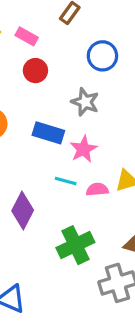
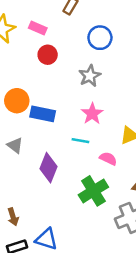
gray star: (85, 102) -> (90, 76), turned 30
blue rectangle: (48, 133) -> (43, 114), moved
pink semicircle: (97, 189) -> (108, 159), moved, turned 36

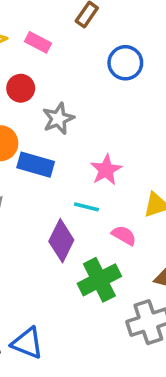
red circle: (48, 55) -> (21, 88), moved
gray star: (90, 76) -> (58, 119), moved
purple diamond: (48, 168) -> (61, 241), moved

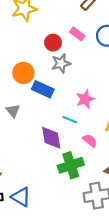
pink rectangle: (38, 42) -> (77, 34), moved
red circle: (21, 88) -> (53, 43), moved
purple diamond: (61, 241) -> (51, 138), turned -45

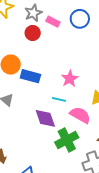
gray star: (61, 63) -> (33, 13), moved
pink semicircle: (90, 141) -> (80, 115), size x1.5

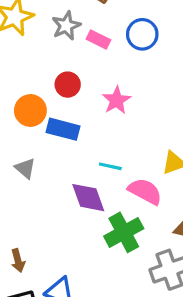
red circle: (33, 33) -> (68, 85), moved
pink star: (70, 79) -> (116, 100), moved

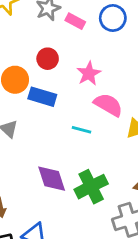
pink semicircle: (145, 191) -> (108, 105), moved
purple diamond: (88, 198) -> (52, 179), moved

